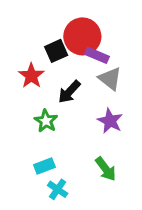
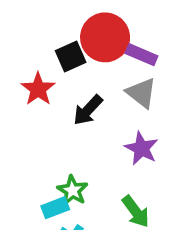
purple rectangle: (97, 55) -> (141, 55), moved
green star: (46, 121) -> (73, 190), moved

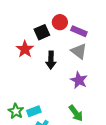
red circle: (105, 37) -> (60, 22), size x0.6
black arrow: (88, 110) -> (51, 60), turned -42
green star: (73, 190) -> (16, 111), moved

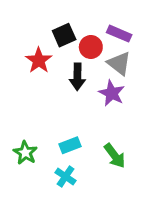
red circle: (60, 22) -> (91, 47), moved
purple star: (79, 80) -> (112, 93), moved
cyan rectangle: (34, 111) -> (70, 145), moved

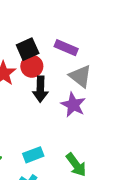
purple rectangle: (119, 34) -> (66, 48), moved
red circle: (91, 47) -> (32, 66), moved

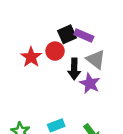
black square: (28, 49) -> (67, 34), moved
black arrow: (40, 89) -> (74, 69), moved

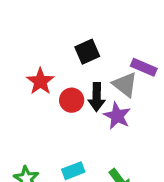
purple rectangle: (84, 35) -> (144, 67), moved
red circle: (55, 51) -> (72, 100), moved

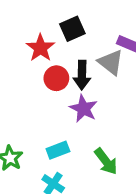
red star: (40, 81) -> (40, 48), moved
purple star: (117, 116) -> (84, 109), moved

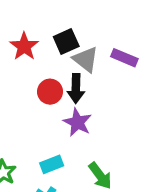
red star: (40, 48) -> (24, 46), moved
gray triangle: (111, 62) -> (86, 59), moved

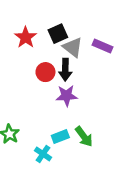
purple star: (77, 122) -> (67, 96), turned -30
cyan rectangle: (52, 164) -> (60, 137), moved

